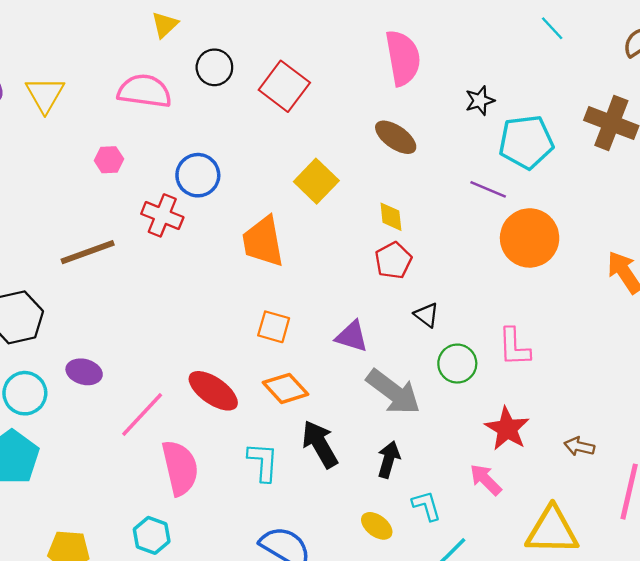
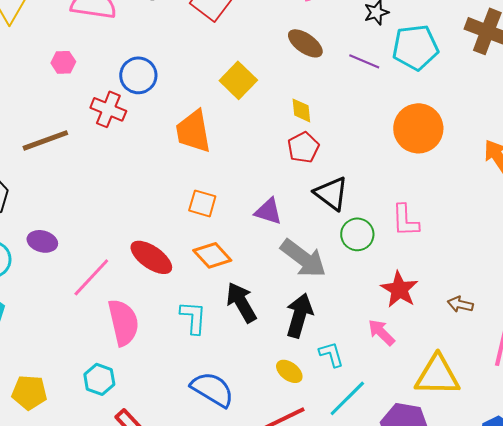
purple line: (488, 189) -> (364, 61), moved
black triangle: (427, 315) -> (331, 193), size x1.6
black arrow: (389, 460) -> (299, 315), size x1.4

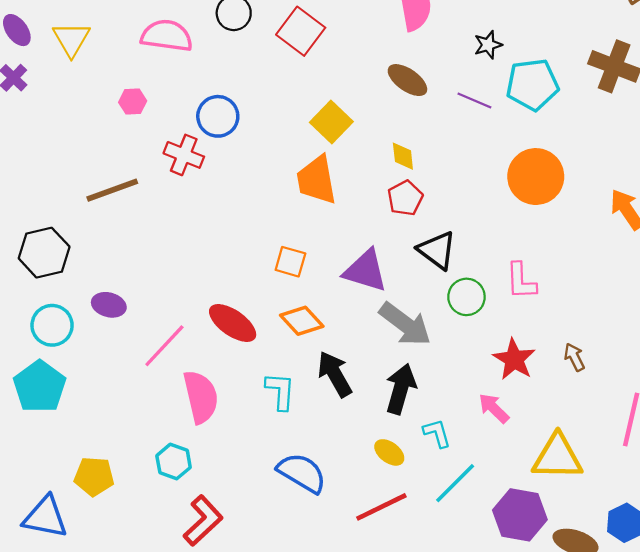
orange trapezoid: (193, 131) -> (317, 180), moved
purple triangle: (268, 211) -> (365, 271), size x1.4
brown arrow: (460, 304) -> (574, 357), moved, turned 50

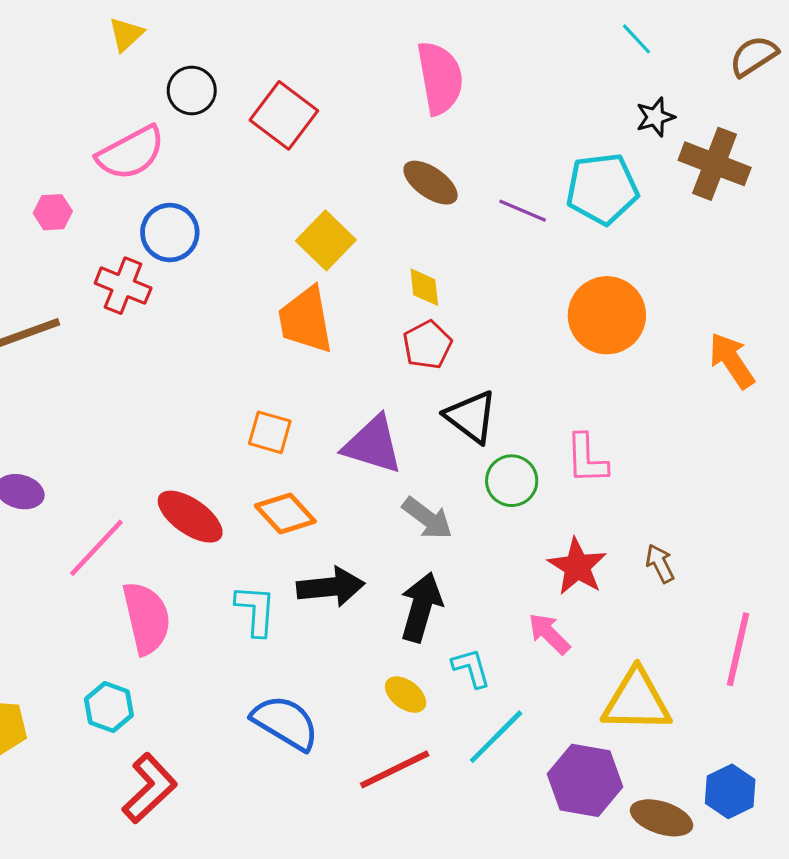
pink semicircle: (167, 36) -> (131, 153), moved, turned 144
black star: (488, 45) -> (655, 117), moved
gray arrow: (405, 324) -> (427, 518), size x0.7
black arrow: (335, 374) -> (331, 587), turned 114

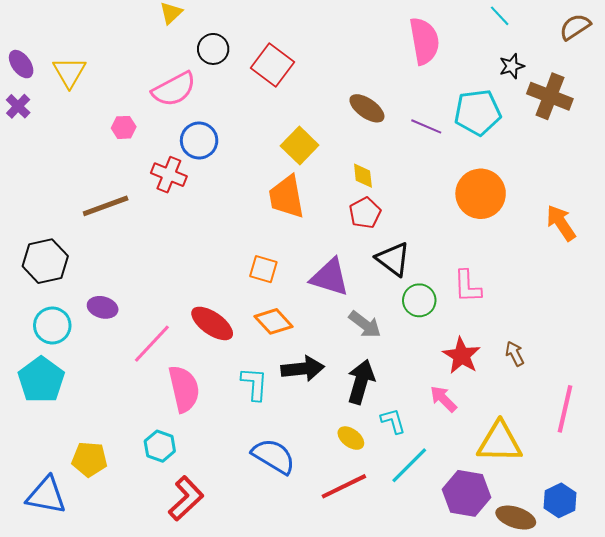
pink semicircle: (440, 78) -> (424, 41), moved

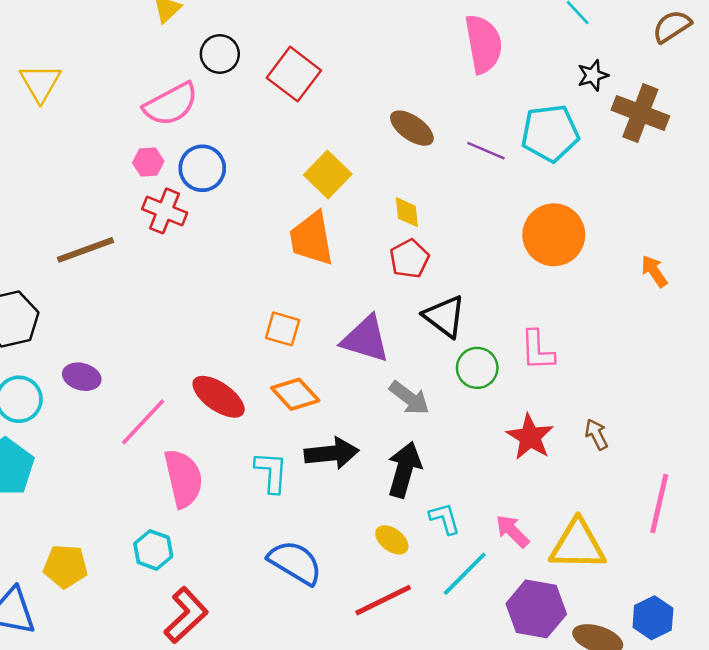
pink hexagon: (124, 127) -> (148, 162), moved
orange arrow: (561, 223) -> (654, 271), size x0.7
pink arrow: (443, 399) -> (512, 531), moved

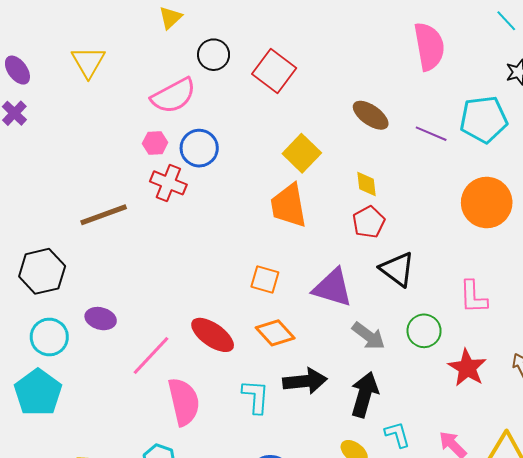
yellow triangle: (40, 83) -> (88, 62), moved
green circle: (477, 368) -> (424, 331), moved

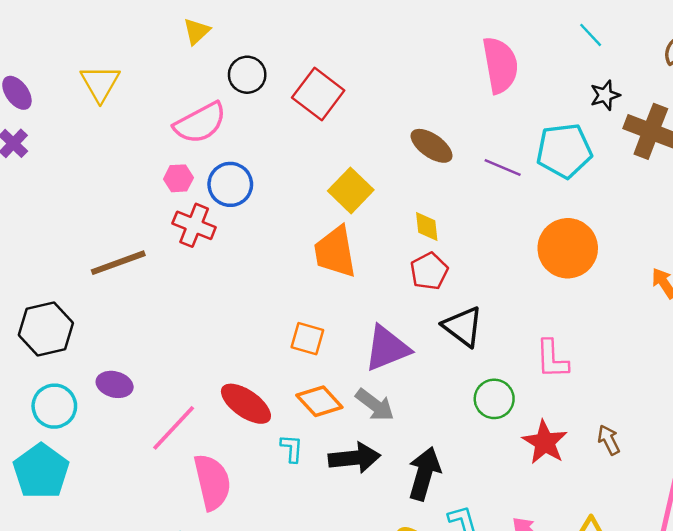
purple triangle: (333, 288) -> (387, 348), turned -39
gray arrow: (369, 336) -> (375, 405), moved
cyan L-shape: (256, 397) -> (292, 448), moved, size x0.7

